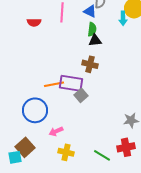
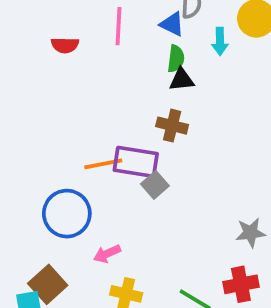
cyan arrow: (123, 18) -> (220, 41), moved

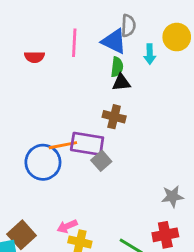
blue triangle: (172, 24) -> (114, 41), size x1.4
blue circle: (67, 214) -> (43, 162), moved
pink arrow: (107, 254) -> (67, 226), moved

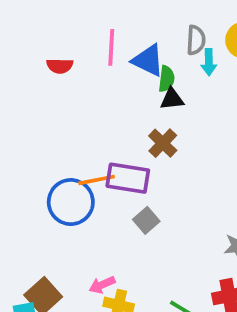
gray semicircle: (128, 26) -> (196, 40), moved
blue triangle: (114, 41) -> (148, 60), moved
brown cross: (114, 117) -> (163, 143), turned 30
gray square: (101, 161) -> (146, 220), moved

